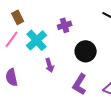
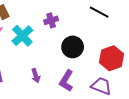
purple arrow: (50, 65) -> (36, 76), moved

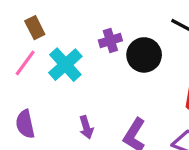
black circle: (73, 47) -> (144, 55), moved

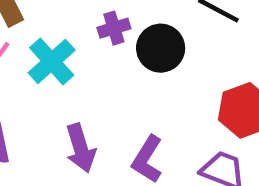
purple arrow: (86, 127) -> (81, 148), size x1.5

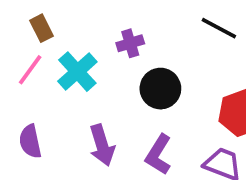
black circle: (161, 48) -> (160, 89), moved

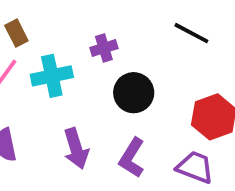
cyan cross: (77, 72) -> (52, 76), turned 30

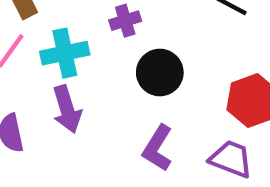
purple arrow: (76, 149) -> (67, 109), moved

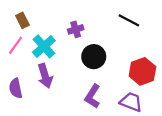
cyan cross: (65, 53) -> (44, 46), turned -30

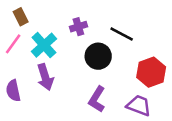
black line: (129, 20) -> (122, 34), moved

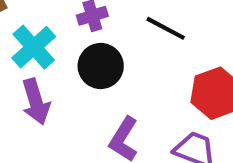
black circle: (98, 56) -> (101, 66), moved

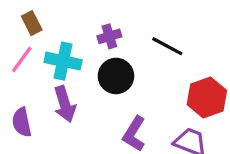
cyan cross: (34, 47) -> (63, 61), turned -36

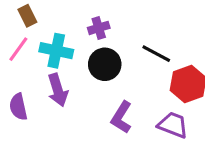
black line: (167, 46) -> (156, 54), moved

